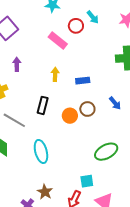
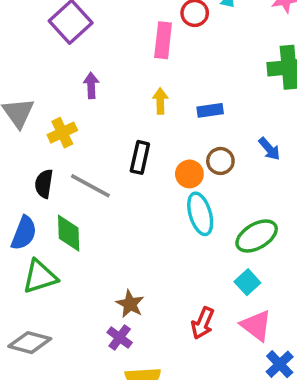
pink rectangle: (58, 40) -> (163, 40), turned 60
cyan ellipse: (41, 151) -> (200, 214), moved
cyan square: (87, 181) -> (247, 282), moved, turned -32
brown star: (45, 192) -> (130, 304), moved

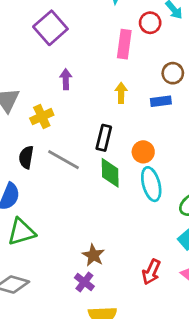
brown circle: (220, 161) -> (173, 73), moved
green diamond: (69, 233) -> (110, 173), moved

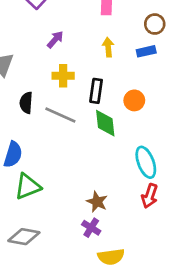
purple arrow: (66, 79) -> (55, 40), turned 48
yellow cross: (42, 117) -> (63, 76), moved, turned 30
black semicircle: (26, 157) -> (26, 103), moved
cyan ellipse: (151, 184) -> (146, 162), moved
red arrow: (151, 272) -> (150, 196), moved

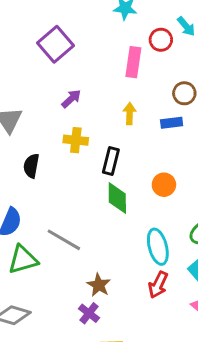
orange circle: (134, 100) -> (164, 185), moved
gray line: (60, 115) -> (64, 240), moved

